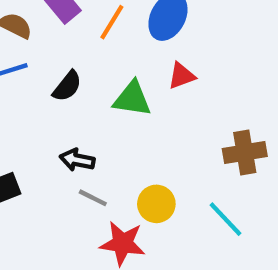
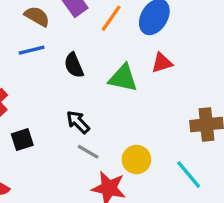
black semicircle: (67, 86) -> (74, 65), turned 115
black arrow: (77, 160) -> (78, 122), turned 30

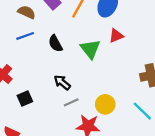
green triangle: (123, 78) -> (90, 49), turned 45
gray line: (88, 152) -> (71, 102), turned -49

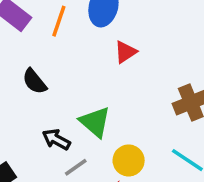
green triangle: (90, 49) -> (95, 122), moved

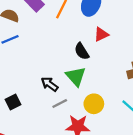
black semicircle: (34, 81) -> (82, 51), moved

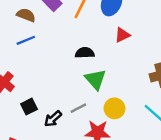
black semicircle: (82, 51) -> (85, 53), moved, turned 120
black arrow: (50, 84) -> (53, 119), moved, turned -78

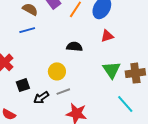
green triangle: (95, 79) -> (112, 70), moved
yellow circle: (114, 108) -> (57, 71), moved

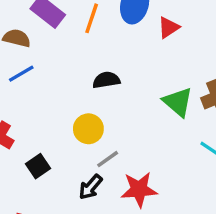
red triangle: (107, 36) -> (168, 27), moved
black arrow: (41, 98) -> (91, 187), moved

